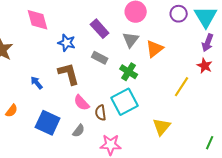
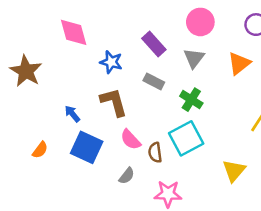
orange triangle: (155, 49) -> (239, 63), moved
blue square: (48, 123) -> (87, 147), moved

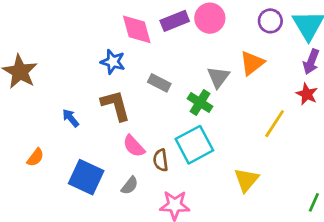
pink diamond: (74, 32) -> (137, 29), moved
purple rectangle: (154, 44) -> (175, 21), moved, turned -70
gray triangle: (194, 58) -> (218, 77), moved
blue square: (87, 147) -> (86, 177), moved

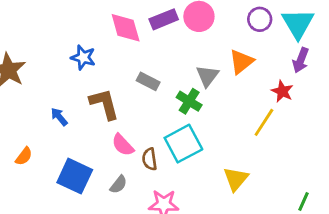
blue star: (113, 62) -> (83, 57), moved
red star: (307, 94) -> (282, 91), moved

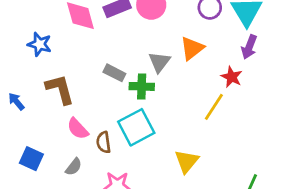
gray rectangle: (148, 81) -> (114, 73), moved
green cross: (189, 101) -> (142, 86), turned -30
blue square: (75, 176) -> (31, 159), size x0.7

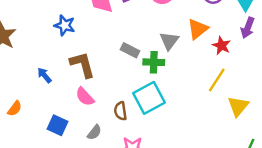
red star: (232, 77) -> (222, 46), moved
pink semicircle: (78, 129) -> (85, 97), moved
yellow triangle: (187, 161) -> (238, 106), moved

